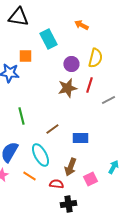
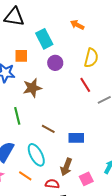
purple circle: (71, 64) -> (55, 63), moved
red line: (89, 85) -> (85, 85), turned -49
brown star: (67, 88) -> (32, 88), moved
brown line: (52, 129) -> (48, 129), turned 64

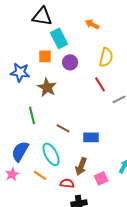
black triangle: (14, 17) -> (42, 16), moved
orange square: (21, 56) -> (45, 56), moved
brown star: (32, 88) -> (47, 87), turned -30

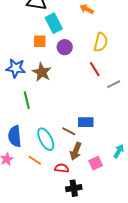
blue star: (20, 72) -> (16, 68), moved
brown line: (63, 128) -> (69, 131), moved
blue semicircle: (20, 151) -> (15, 136), turned -35

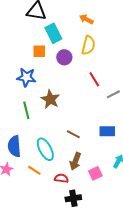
yellow semicircle: (101, 42) -> (88, 45), moved
blue star: (16, 68) -> (26, 77), moved
brown star: (42, 72) -> (50, 99), moved
blue rectangle: (86, 122) -> (107, 131), moved
brown line: (69, 131) -> (73, 134), moved

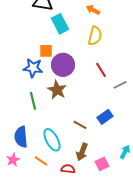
orange square: (39, 51) -> (46, 51), moved
purple circle: (64, 57) -> (63, 65), moved, size x1.5
blue rectangle: (107, 131) -> (105, 117), moved, turned -35

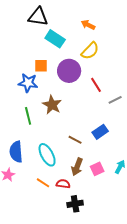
cyan rectangle: (60, 24) -> (55, 39), turned -30
yellow semicircle: (95, 36) -> (90, 51), turned 30
purple circle: (63, 65) -> (69, 71), moved
orange line: (41, 161) -> (43, 183), moved
pink square: (102, 164) -> (97, 169), moved

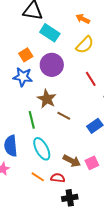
orange square: (41, 66) -> (26, 55), moved, turned -32
purple circle: (69, 71) -> (52, 65), moved
green line: (28, 116) -> (32, 120), moved
brown line: (75, 140) -> (64, 116), moved
brown arrow: (77, 167) -> (72, 161), turned -84

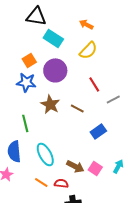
brown line: (64, 116) -> (77, 108), moved
green line: (32, 120) -> (25, 123), moved
pink square: (92, 163) -> (95, 168), turned -32

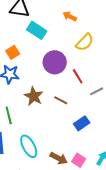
yellow semicircle: (88, 50) -> (85, 42), moved
purple circle: (55, 70) -> (55, 62), moved

